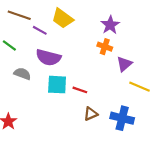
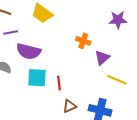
purple star: (110, 25) -> (118, 20), moved, turned 30
purple line: (40, 30) -> (11, 32), moved, turned -40
red line: (80, 90) -> (59, 83), turned 64

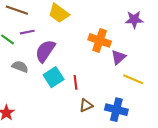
orange cross: (83, 41) -> (100, 40), size x1.5
purple semicircle: (29, 51) -> (45, 51), turned 110
cyan square: (37, 78) -> (54, 77), turned -36

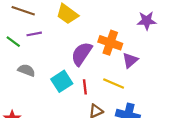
purple semicircle: (45, 51) -> (82, 54), moved
yellow line: (133, 79) -> (114, 84), moved

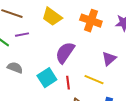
orange cross: (110, 43) -> (91, 21), moved

